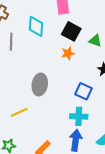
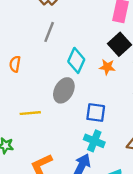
cyan diamond: (36, 26) -> (76, 60), moved
blue square: (84, 91) -> (96, 113), moved, turned -36

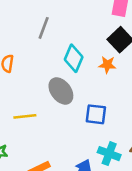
gray ellipse: (64, 90) -> (61, 91), turned -65
cyan cross: (94, 141) -> (109, 154), moved

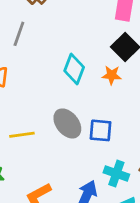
gray line: (44, 28) -> (19, 34), moved
gray ellipse: (61, 91) -> (67, 123), moved

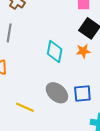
yellow line: (22, 135) -> (25, 107), turned 42

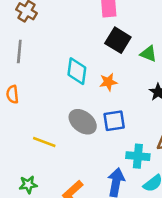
orange star: (83, 51) -> (108, 82), moved

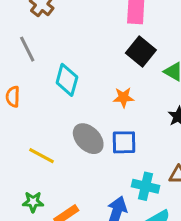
gray line: (19, 52) -> (27, 49), turned -40
cyan diamond: (77, 71) -> (67, 80), moved
green star: (28, 185) -> (33, 202), moved

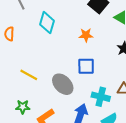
gray ellipse: (88, 139) -> (63, 84), moved

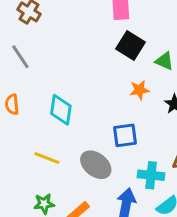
cyan diamond: (47, 23) -> (61, 110), moved
orange star: (86, 35) -> (139, 90), moved

